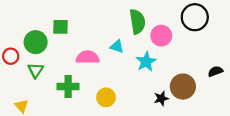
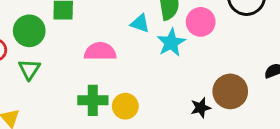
cyan triangle: (117, 46) -> (140, 23), moved
cyan star: (146, 62) -> (171, 43), moved
green cross: (68, 87) -> (93, 100), moved

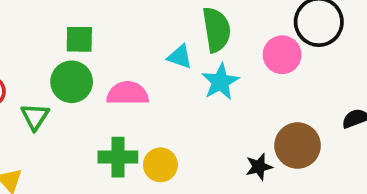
pink circle: (201, 22) -> (282, 55), moved
green circle: (29, 31) -> (72, 82), moved

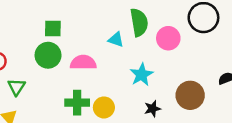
pink circle: (282, 55) -> (168, 38), moved
cyan star: (220, 82) -> (142, 75), moved
green triangle: (35, 117) -> (16, 87), moved
black star: (259, 167) -> (152, 109), moved

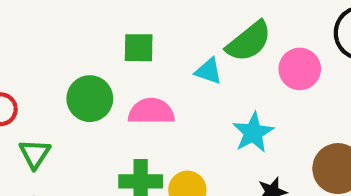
green semicircle: (139, 22) -> (249, 41), turned 60
green square: (53, 29) -> (139, 48), moved

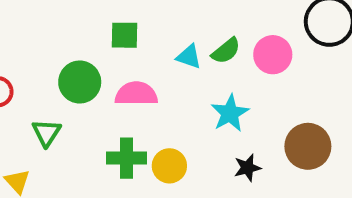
green semicircle: (249, 41) -> (226, 51), moved, size x0.7
green triangle: (35, 154) -> (47, 133), moved

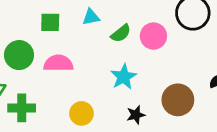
cyan triangle: (189, 57) -> (91, 17), moved, turned -30
green cross: (127, 158) -> (22, 108), moved

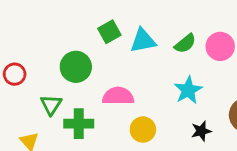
cyan triangle: (91, 17) -> (143, 41), moved, size x1.4
green square: (50, 22) -> (109, 32), turned -30
pink semicircle: (58, 63) -> (118, 96), moved

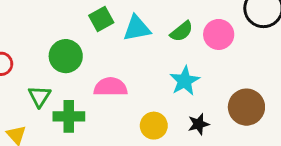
yellow circle: (143, 130) -> (154, 126), moved

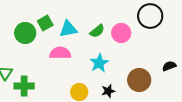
green circle: (66, 56) -> (25, 33), moved
pink semicircle: (111, 87) -> (60, 53), moved

